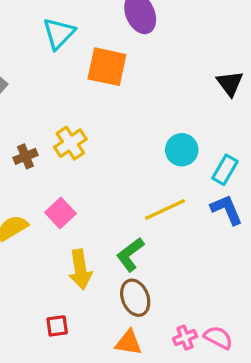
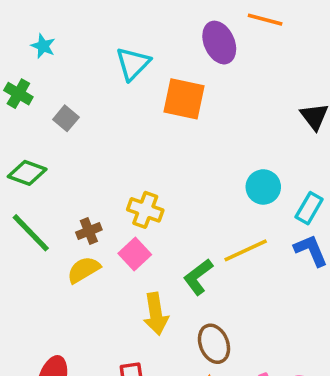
yellow cross: (70, 143) -> (145, 210), moved, turned -36
brown cross: (26, 156) -> (89, 231), moved
green L-shape: (130, 254) -> (198, 277), moved

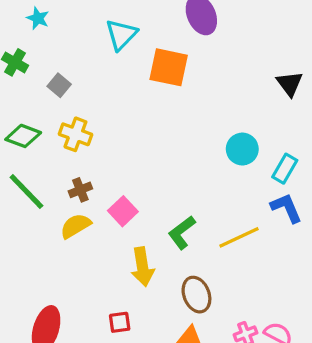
yellow cross: (145, 210) -> (75, 134), moved
yellow line: (246, 250) -> (239, 237), moved

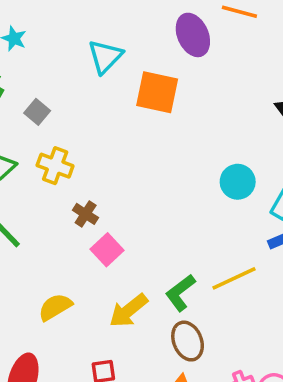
brown cross: (80, 190) -> (86, 214), moved, turned -35
yellow semicircle: (75, 226) -> (55, 307), moved
green L-shape: (182, 232) -> (180, 293), moved
yellow arrow: (143, 267) -> (128, 311), turned 60

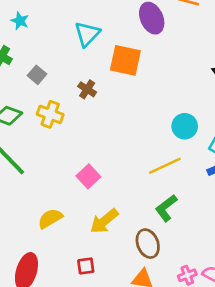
brown cross: (86, 214) -> (87, 89), moved
yellow line: (234, 278) -> (165, 166), moved
green L-shape: (180, 293) -> (166, 208), moved

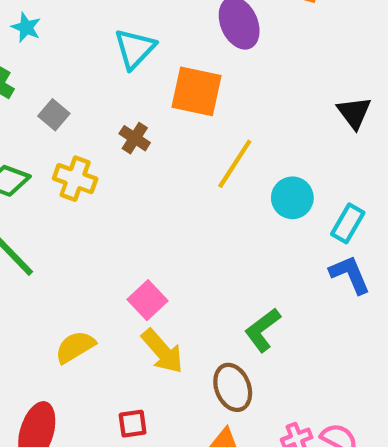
yellow line: (165, 166) -> (235, 164), moved, turned -32
pink square: (88, 176) -> (147, 300), moved
yellow arrow: (104, 221) -> (162, 351), turned -92

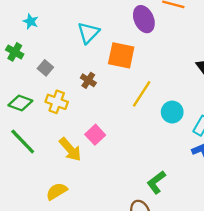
pink square: (147, 300) -> (95, 135), moved
yellow arrow: (162, 351) -> (70, 149), moved

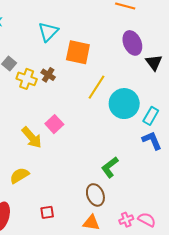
purple ellipse: (144, 19) -> (132, 43), moved
yellow cross: (57, 102) -> (27, 79), moved
cyan circle: (172, 112) -> (124, 104), size x1.5

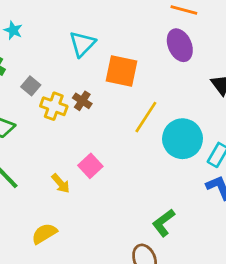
purple ellipse: (132, 43) -> (180, 45), moved
yellow arrow: (32, 137) -> (61, 183), size x0.7

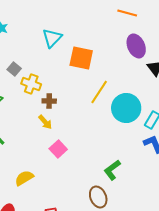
purple ellipse: (180, 45) -> (136, 46), moved
brown cross: (82, 101) -> (49, 101), moved, turned -32
pink square: (90, 166) -> (58, 149), moved
yellow arrow: (61, 183) -> (45, 122), moved

